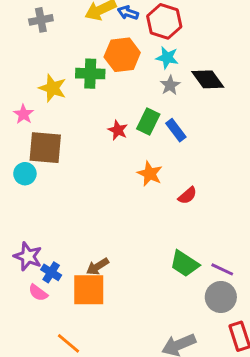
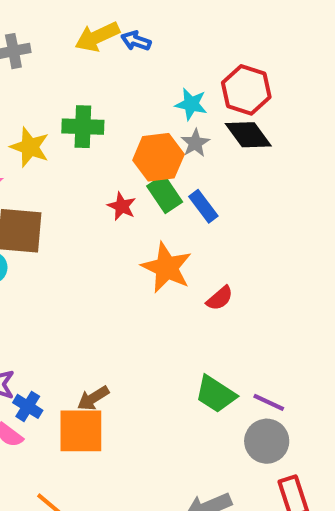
red hexagon: (164, 21) -> (246, 90), moved
orange hexagon: (122, 55) -> (158, 157), moved
green rectangle: (148, 121) -> (165, 194), turned -60
orange star: (150, 174) -> (167, 268), size x1.4

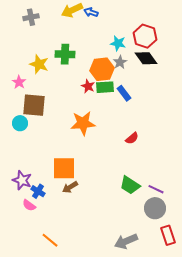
green rectangle: (165, 194) -> (105, 87), turned -60
red star: (122, 206) -> (88, 86), moved
orange star: (167, 268) -> (83, 123), moved, turned -30
orange square: (81, 431) -> (64, 168), moved

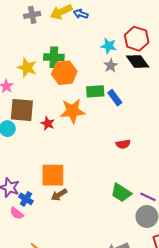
gray cross: (31, 17) -> (32, 15), moved
orange hexagon: (102, 69) -> (64, 73), moved
red star: (88, 86) -> (48, 123), moved
orange star: (83, 123) -> (72, 111), moved
red semicircle: (132, 138) -> (123, 144), turned 32

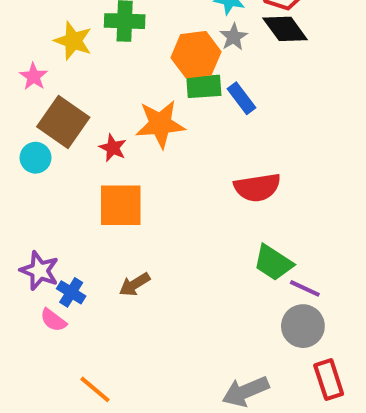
orange hexagon: (64, 73) -> (196, 55), moved
brown square: (22, 110) -> (63, 122), turned 30
red semicircle: (123, 144) -> (257, 187), size x1.6
orange square: (53, 175) -> (121, 205), moved
green trapezoid: (121, 193) -> (273, 263), moved

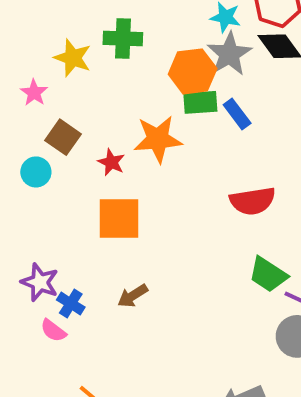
gray star: (234, 37) -> (229, 54), size x1.6
brown square: (63, 122) -> (63, 137), size x0.7

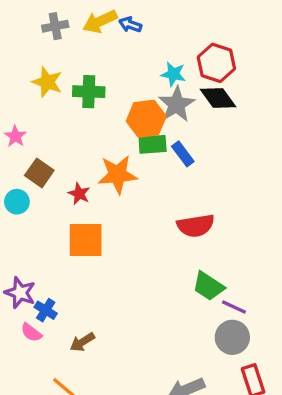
yellow star: (73, 58) -> (47, 82), moved
brown arrow: (133, 296) -> (82, 342), moved

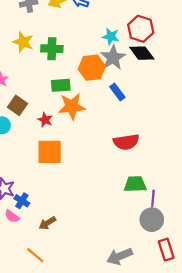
green rectangle: (153, 144) -> (61, 85), moved
green trapezoid: (208, 286) -> (135, 184), turned 145
purple line: (234, 307) -> (153, 199), turned 70

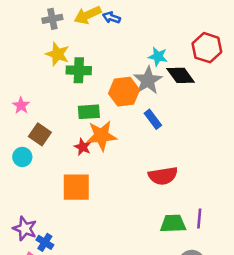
red hexagon: (141, 29) -> (207, 48), moved
cyan star: (111, 37) -> (158, 57), moved
yellow star: (23, 42) -> (57, 54), moved
red star: (45, 120) -> (83, 147), moved
purple line: (153, 199) -> (199, 219), moved

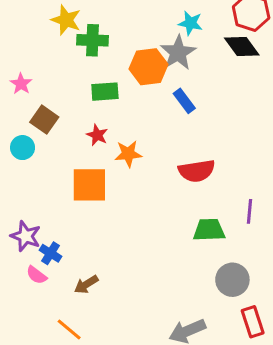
black diamond: (181, 75) -> (242, 46), moved
orange star: (101, 136) -> (128, 154), moved, size x0.7
purple line: (199, 219) -> (250, 211), moved

